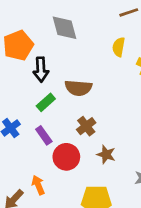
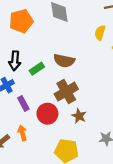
black arrow: (41, 70) -> (15, 61), moved
brown cross: (86, 126) -> (66, 92), size x1.5
purple rectangle: (44, 135) -> (23, 103), moved

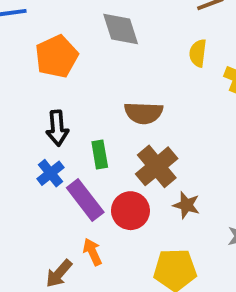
green rectangle: (37, 69) -> (100, 154), moved, turned -56
purple rectangle: (23, 103) -> (85, 200), size x1.5

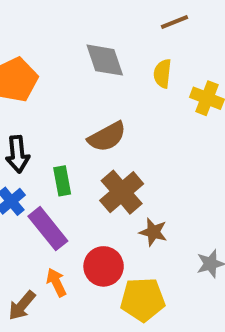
gray diamond: (121, 29) -> (105, 60), moved
brown semicircle: (144, 113) -> (107, 137), turned -30
red circle: (130, 211) -> (104, 266), moved

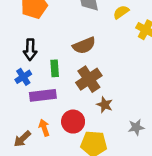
yellow semicircle: (162, 74) -> (121, 12), turned 42
purple rectangle: (48, 229) -> (43, 95), turned -65

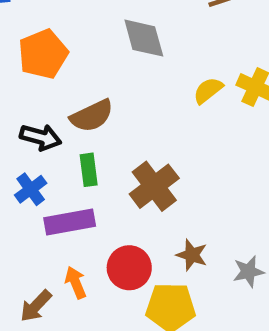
yellow semicircle: (121, 12) -> (208, 90), moved
brown semicircle: (84, 45) -> (92, 116), moved
black arrow: (30, 50) -> (41, 137), turned -72
brown star: (105, 105) -> (192, 255), moved

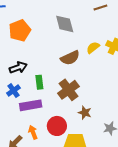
brown semicircle: (92, 116) -> (70, 58), moved
black arrow: (41, 137) -> (18, 67), turned -36
brown star: (192, 255) -> (85, 113), moved

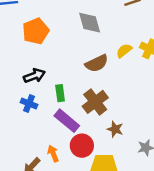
blue cross: (13, 91) -> (29, 104), turned -32
purple rectangle: (31, 105) -> (67, 121), moved, turned 50

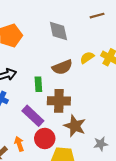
green rectangle: (60, 93) -> (38, 84), moved
brown cross: (95, 102) -> (59, 101), turned 35
brown star: (115, 129) -> (75, 126), size x1.5

